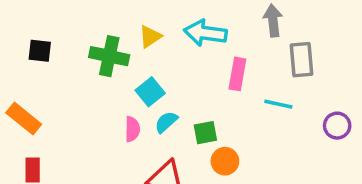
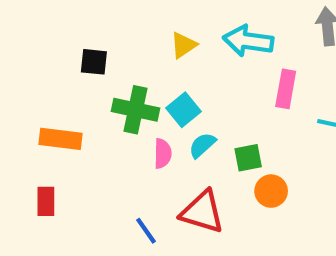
black square: (40, 51) -> (94, 62), moved
green cross: (109, 56) -> (136, 110), moved
orange rectangle: (24, 118) -> (60, 139), moved, turned -32

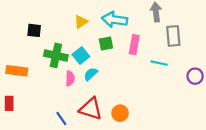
green square: (248, 158) -> (106, 44), moved
orange circle: (271, 191) -> (120, 113), moved

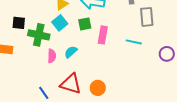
black square: (34, 30) -> (19, 23), moved
pink rectangle: (134, 45) -> (103, 35), moved
cyan square: (81, 55) -> (60, 23), moved

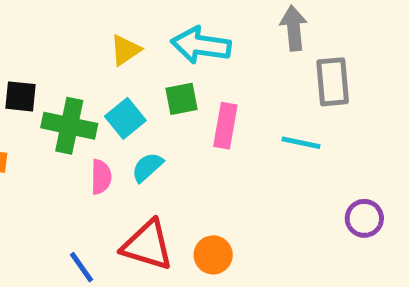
cyan square: (60, 23) -> (125, 118), moved
purple circle: (167, 54) -> (364, 218), moved

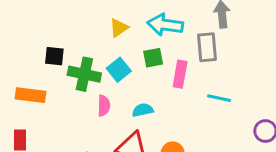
gray rectangle: (333, 82) -> (207, 47), moved
cyan line: (301, 143) -> (219, 98), moved
cyan semicircle: (147, 167) -> (143, 110), moved, turned 30

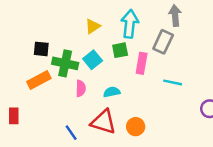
cyan arrow: (165, 25) -> (130, 24), turned 88
gray rectangle: (207, 47) -> (163, 42), turned 30
orange rectangle: (30, 95) -> (39, 80), moved, turned -35

